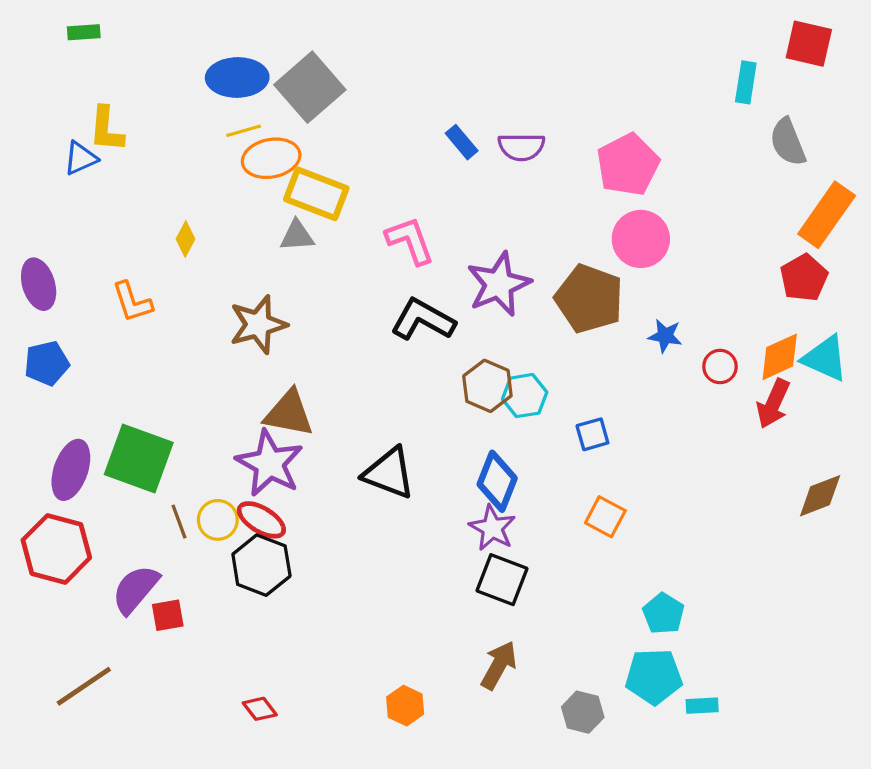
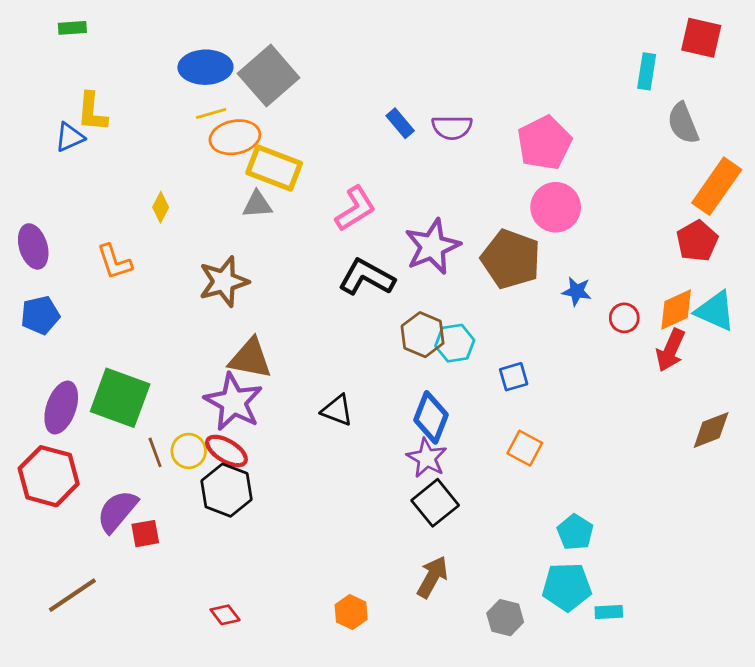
pink L-shape: (410, 241) -> (355, 209), turned 78
black triangle: (389, 473) -> (337, 410), size x0.7
black square: (502, 580) -> (435, 503), turned 30

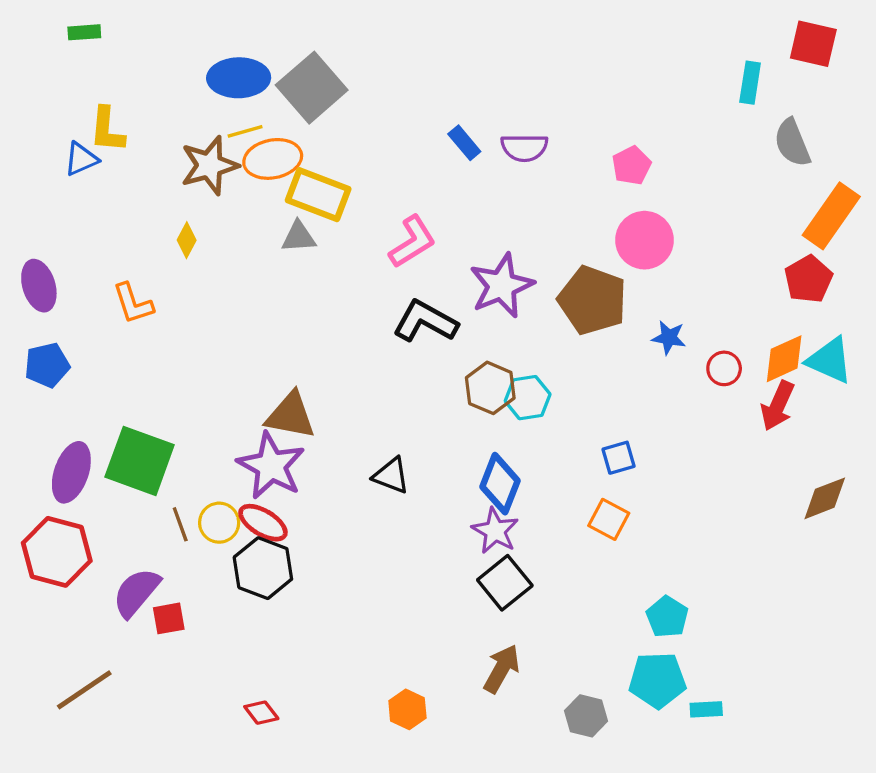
pink pentagon: (544, 143) -> (632, 165), size x0.6
brown star: (224, 281) -> (209, 165), moved
blue square: (514, 377) -> (619, 458), moved

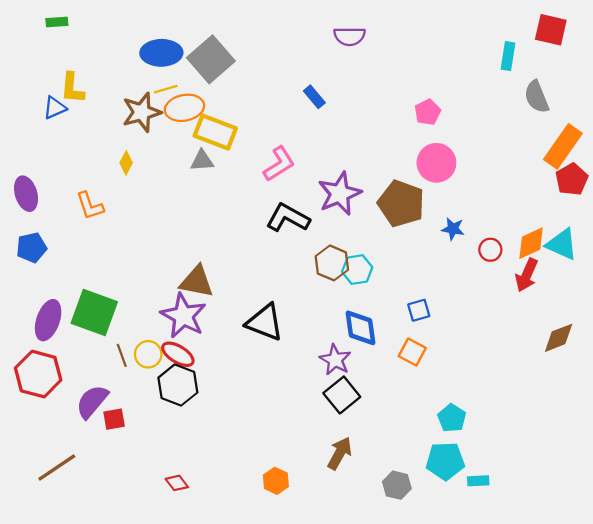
purple semicircle: (524, 148) -> (350, 36), moved
red pentagon: (808, 279) -> (572, 179), moved
black triangle: (391, 476) -> (265, 322), size x1.5
blue diamond: (500, 484) -> (361, 328), moved, turned -30

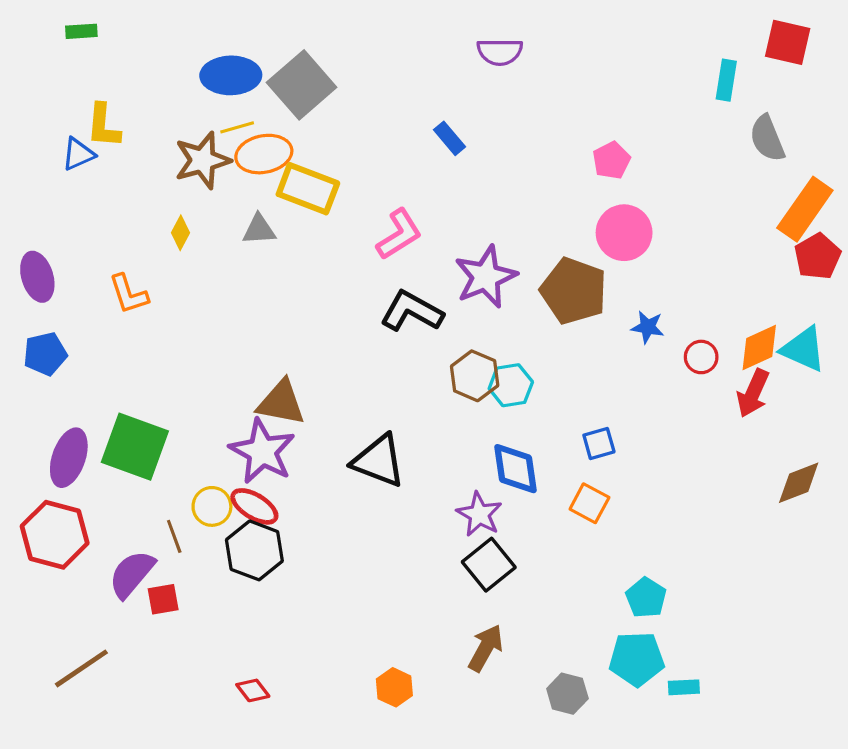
gray triangle: (202, 161) -> (259, 230), moved
brown line: (122, 355) -> (174, 536), moved

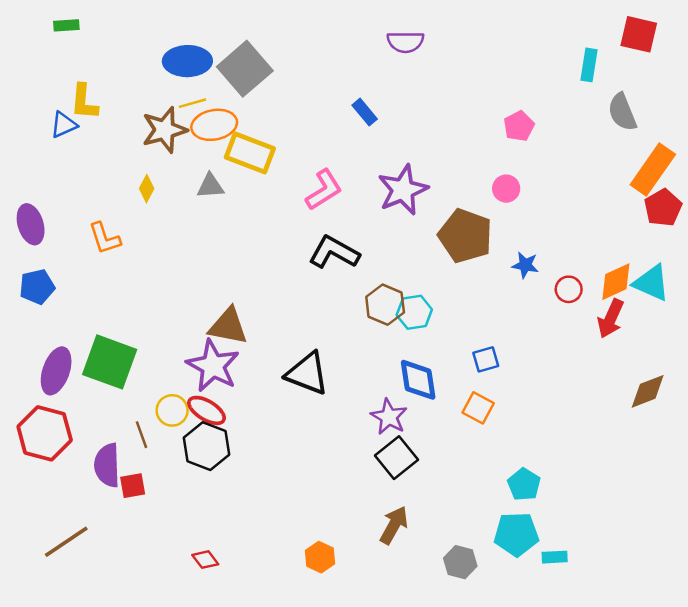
pink pentagon: (611, 160) -> (519, 126), moved
pink circle: (624, 233) -> (506, 189), size x0.6
purple star: (486, 277) -> (403, 190), moved
purple semicircle: (132, 574) -> (107, 465), turned -42

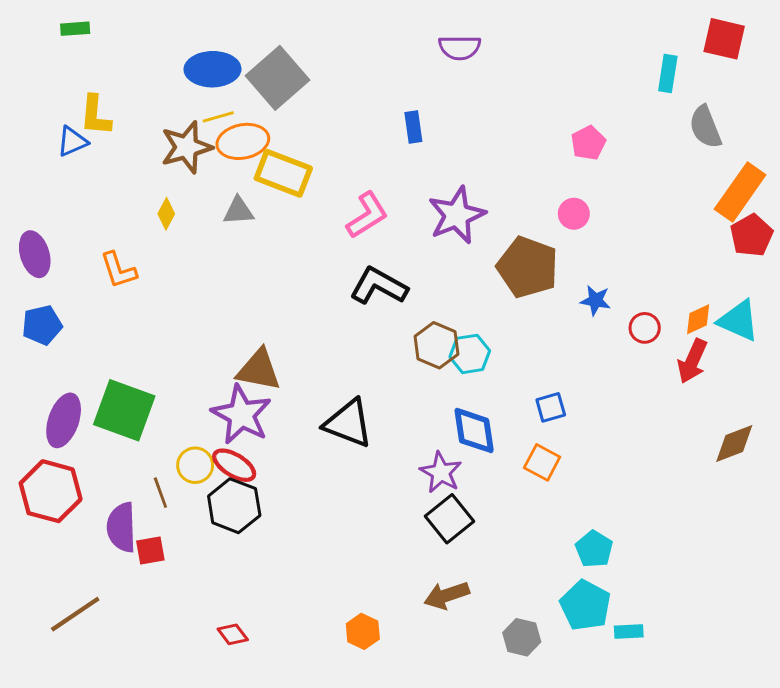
blue rectangle: (365, 112) -> (413, 127), turned 32
orange diamond: (616, 282) -> (698, 319), size x0.7
brown arrow: (394, 525) -> (447, 595), turned -138
cyan pentagon: (516, 534) -> (585, 605), turned 30

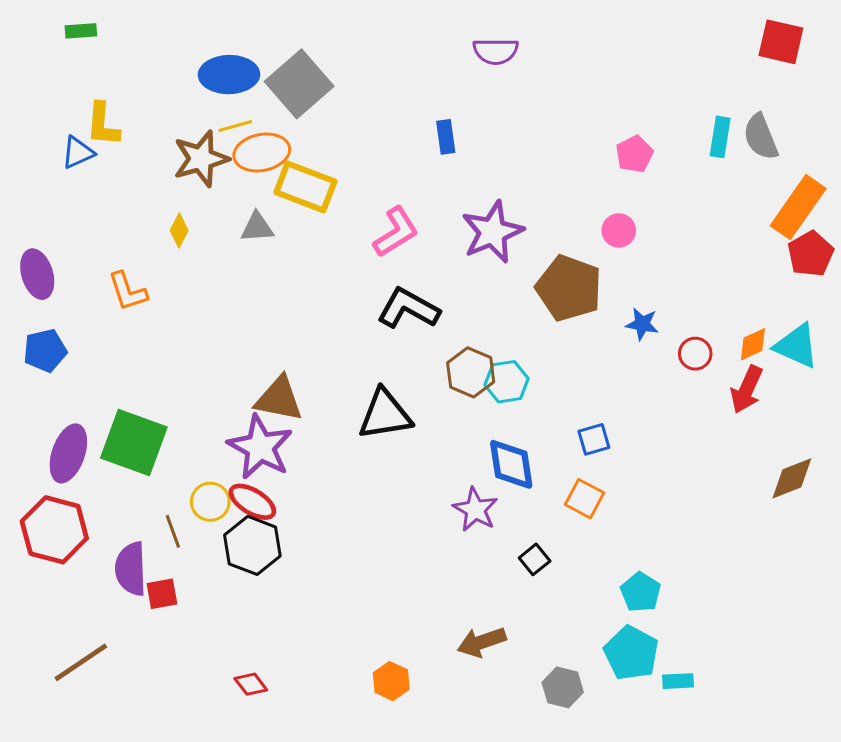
cyan rectangle: (668, 74) -> (720, 137), moved
black triangle: (348, 423) -> (385, 414), moved, turned -30
black square: (450, 519) -> (535, 559), moved, size x0.6

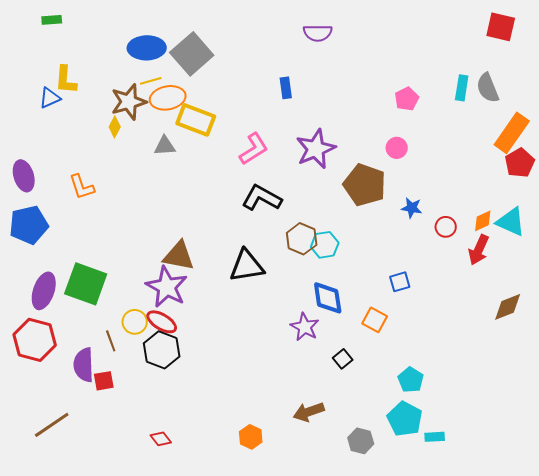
yellow diamond: (179, 230) -> (115, 127), moved
blue pentagon: (45, 351) -> (29, 225), size x1.4
blue square: (594, 439) -> (400, 282), moved

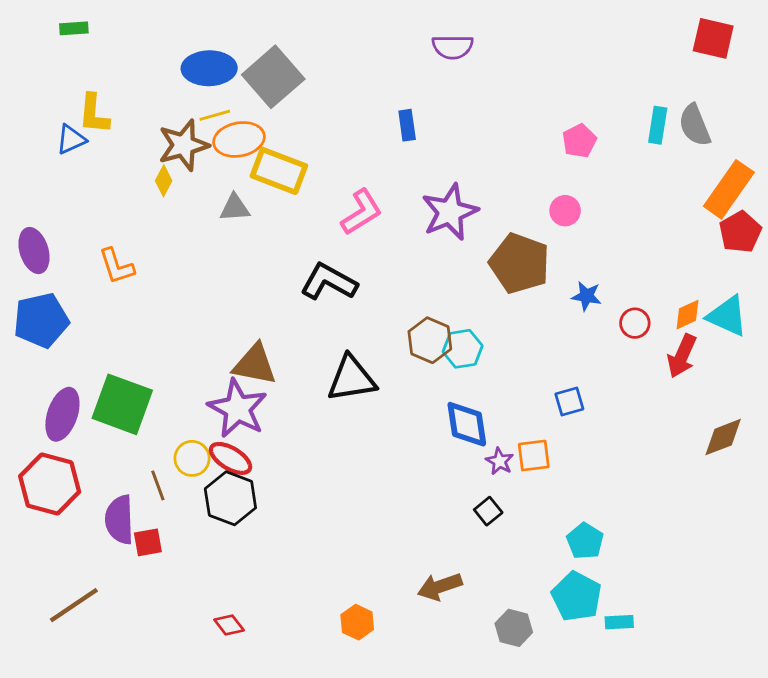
black L-shape: (262, 198) -> (329, 282), moved
orange square: (375, 320) -> (534, 456), turned -35
purple star: (305, 327) -> (500, 461), moved, size x0.7

